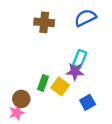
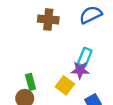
green rectangle: (43, 83) -> (31, 82), moved, turned -35

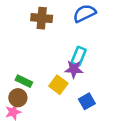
green rectangle: (31, 82) -> (24, 81), turned -49

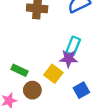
brown circle: (18, 98) -> (32, 90), moved

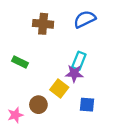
green rectangle: (20, 70) -> (20, 62), moved
blue square: (81, 90) -> (87, 105), turned 35

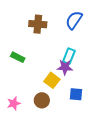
blue semicircle: (85, 19) -> (74, 20), turned -30
brown circle: (38, 105) -> (42, 100), moved

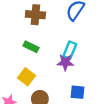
green rectangle: (18, 57) -> (31, 47), moved
yellow square: (52, 80) -> (27, 77), moved

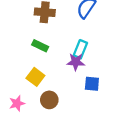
blue square: (78, 92) -> (92, 84), moved

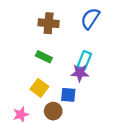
blue square: (92, 84) -> (68, 95), moved

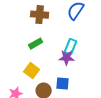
green rectangle: (44, 57) -> (36, 44), turned -56
blue square: (68, 95) -> (63, 84), moved

